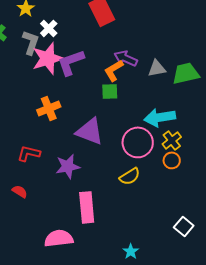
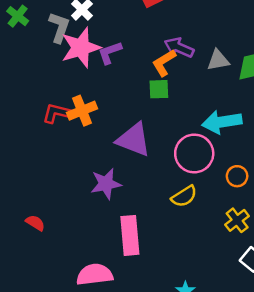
purple L-shape: (71, 62) -> (110, 53), size x0.7
yellow cross: (172, 140) -> (237, 220), moved
red L-shape: (29, 153) -> (57, 113), moved
red semicircle: (20, 191) -> (35, 223), moved

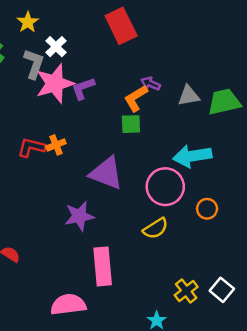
purple arrow: (179, 48) -> (151, 84), size x0.7
orange cross: (82, 111) -> (56, 145), size x0.7
yellow cross: (237, 220) -> (186, 291), moved

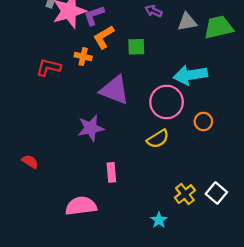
orange L-shape: (136, 98) -> (104, 37), moved
orange cross: (56, 145) -> (83, 57), moved, turned 35
pink rectangle: (103, 266) -> (111, 172), size x0.6

